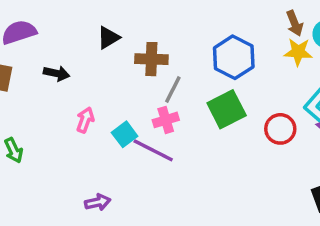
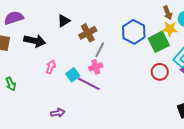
brown cross: (151, 59) -> (88, 33), turned -30
black arrow: (57, 73) -> (35, 41), size x1.5
green square: (227, 109) -> (159, 42), moved

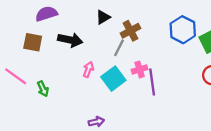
gray line: (100, 50) -> (119, 48), moved
cyan square: (73, 75) -> (113, 79), size x1.5
purple line: (89, 84) -> (152, 82), moved, turned 55

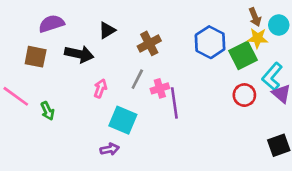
black triangle: (103, 17) -> (107, 30), moved
gray line: (119, 48) -> (137, 79), moved
cyan square: (113, 79) -> (123, 120), moved, turned -30

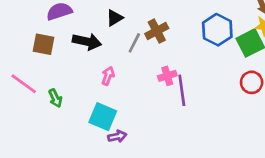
gray line: (137, 79) -> (134, 43), moved
cyan square: (123, 120) -> (103, 117), moved

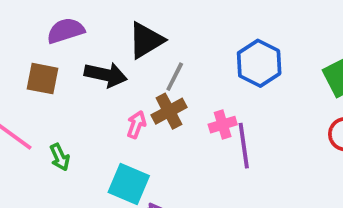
black triangle: (115, 18) -> (146, 40), size x1.5
blue hexagon: (217, 30) -> (259, 63), moved
brown cross: (157, 31) -> (169, 111), moved

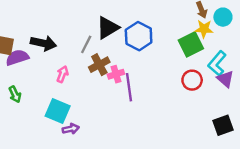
purple semicircle: (66, 31) -> (17, 57), moved
black triangle: (146, 40) -> (108, 28), moved
brown cross: (169, 111) -> (99, 65), moved

